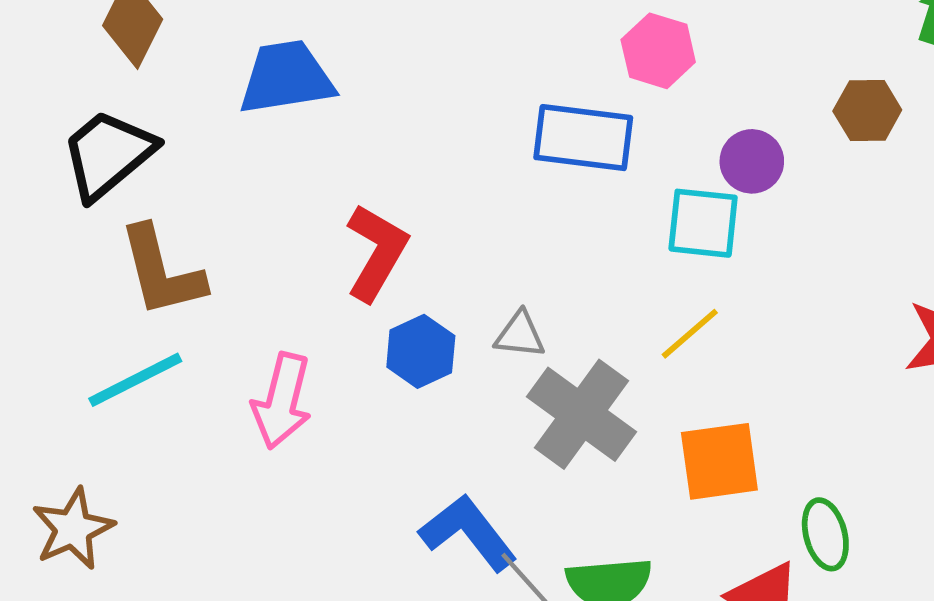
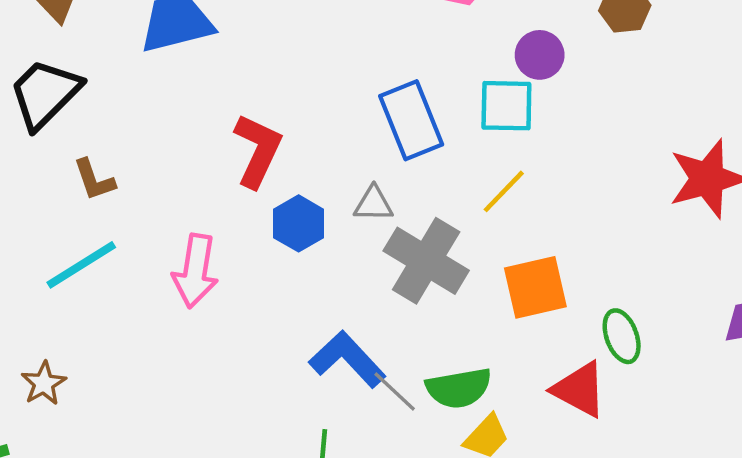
blue rectangle: (583, 138) -> (411, 120), moved, turned 66
brown L-shape: (162, 271) -> (94, 180), size x0.6
brown star: (73, 529) -> (44, 383), size x0.7

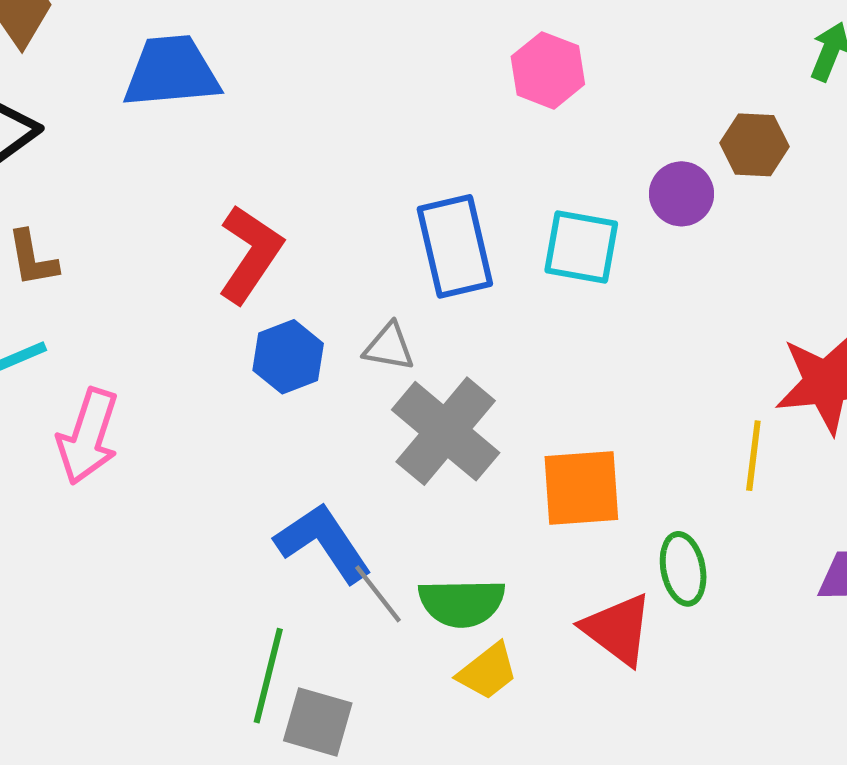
purple circle: (540, 55) -> (682, 194), moved
yellow line: (504, 191) -> (753, 456), moved, turned -46
pink arrow: (195, 271) -> (88, 436), moved

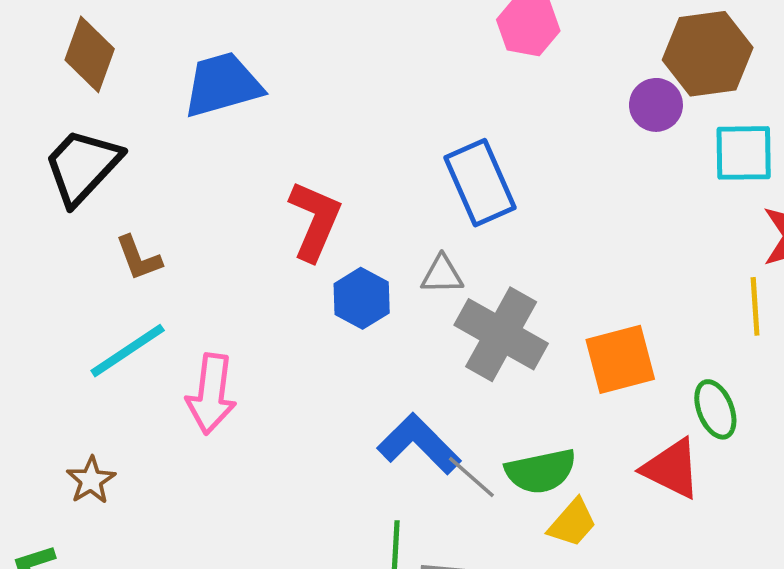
brown hexagon: (754, 145) -> (708, 54), size x1.6
cyan square: (581, 247) -> (744, 153), moved

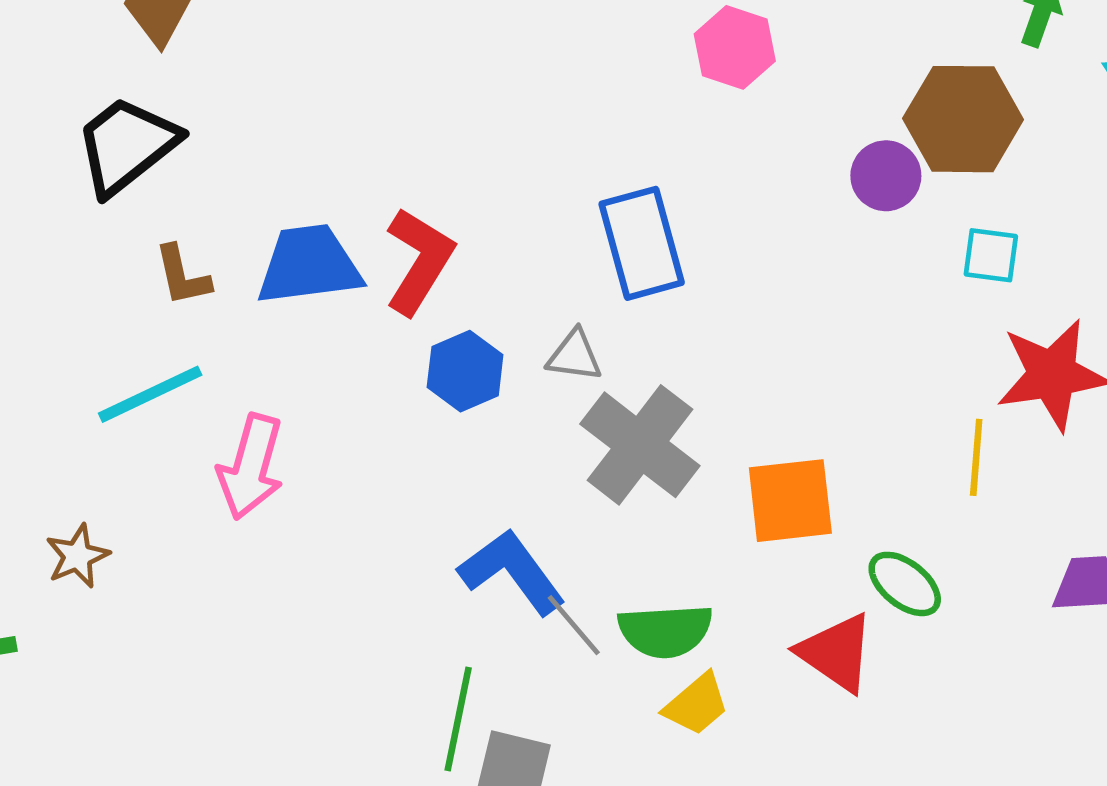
blue trapezoid: (223, 85) -> (309, 265), moved
cyan square: (744, 153) -> (991, 255), size x0.7
green ellipse: (715, 409) -> (905, 584), turned -38

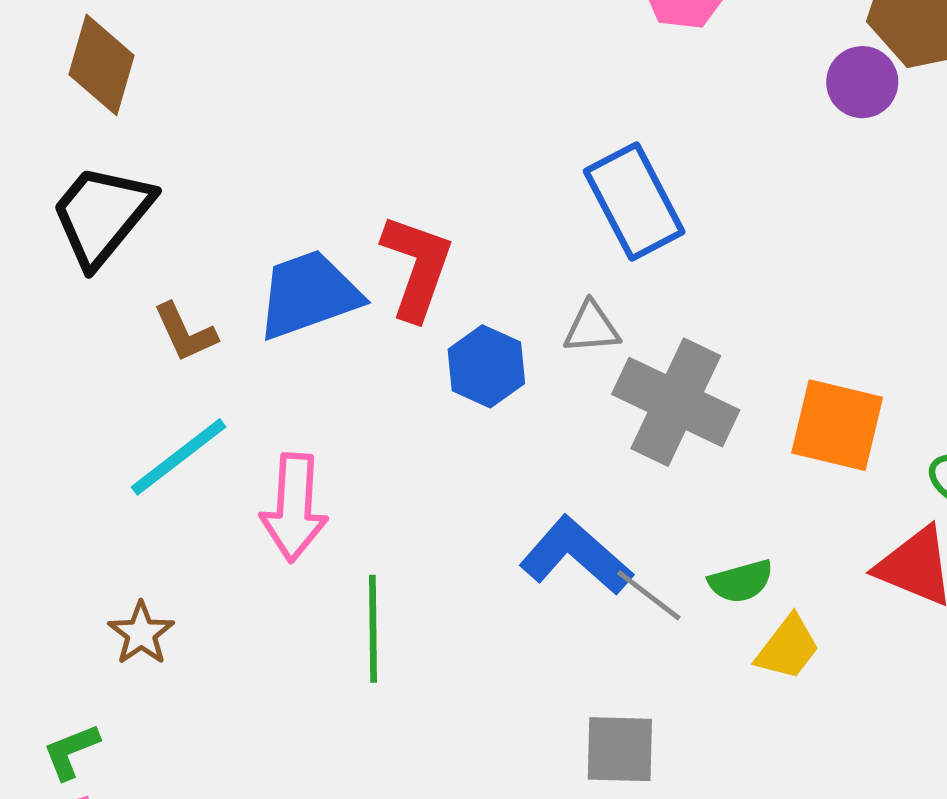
orange square: (790, 501) -> (837, 425), turned 32
green semicircle: (665, 631) -> (741, 581), size x0.7
green line: (458, 719) -> (373, 629), moved

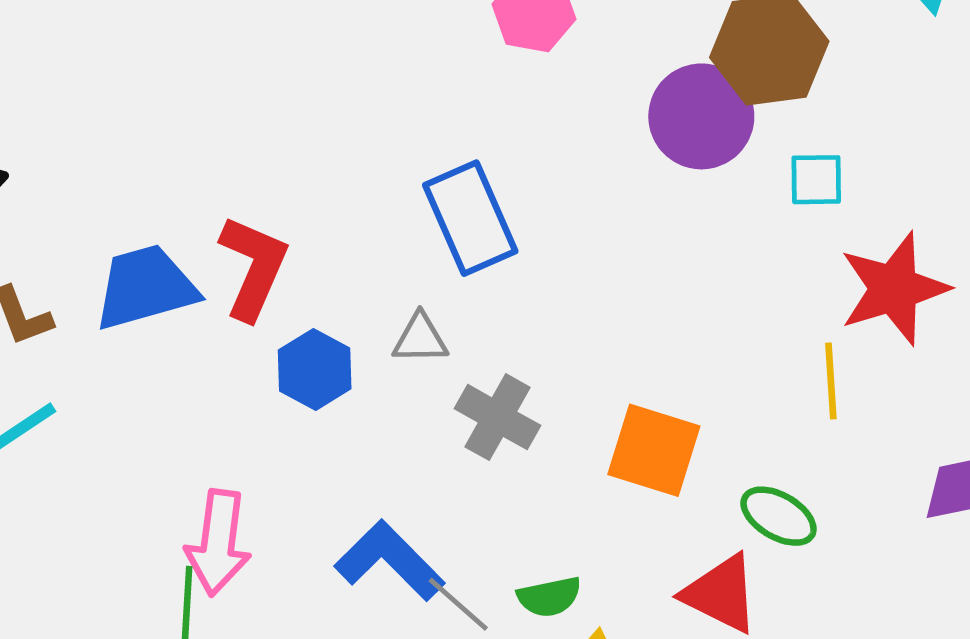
purple circle: (862, 82) -> (701, 116), size x1.5
gray cross: (676, 402) -> (498, 417), size x0.7
pink arrow: (294, 507) -> (218, 543), moved

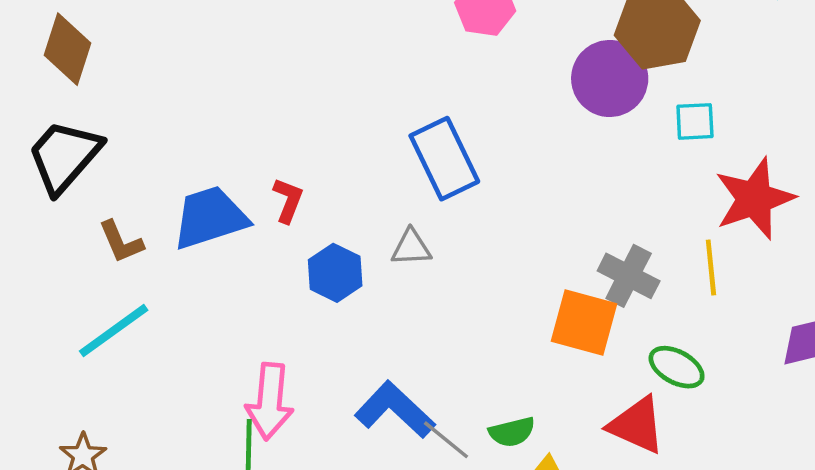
red L-shape: (253, 267) -> (288, 200), size x0.6
gray cross: (498, 417) -> (629, 276), moved

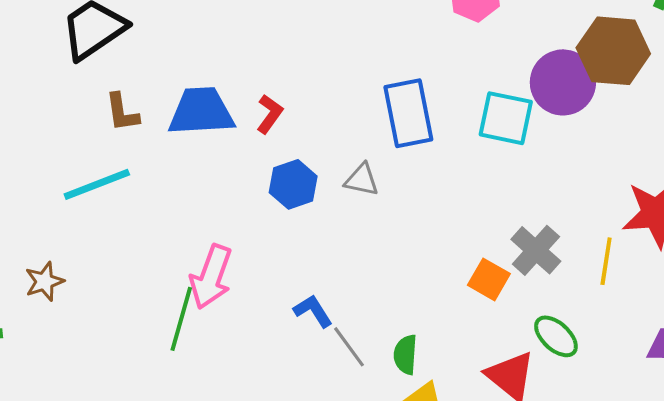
cyan square: (695, 121) -> (506, 118), moved, size x1.5
orange square: (584, 323) -> (489, 279), size x0.7
blue L-shape: (395, 410) -> (313, 311), size x0.6
green semicircle: (512, 432) -> (405, 355), turned 93

